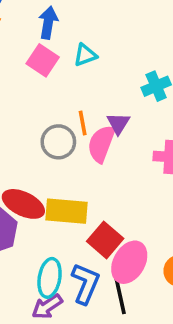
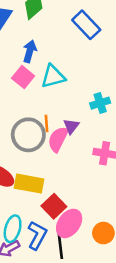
cyan triangle: (85, 55) -> (53, 76), size x1.5
gray circle: (58, 142) -> (28, 135), size x1.4

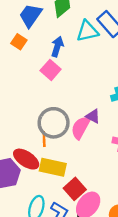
cyan triangle: (53, 76) -> (87, 31), moved
orange line: (46, 123) -> (44, 139), moved
purple triangle: (71, 126) -> (93, 116), turned -42

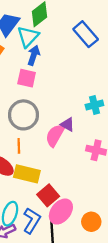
cyan triangle: (87, 31) -> (28, 37), moved, turned -35
pink square: (51, 70) -> (27, 78), turned -30
gray circle: (54, 123) -> (23, 115), moved

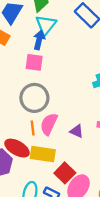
cyan triangle: (28, 37) -> (46, 25), moved
purple triangle: (67, 124) -> (77, 131), moved
pink semicircle: (55, 135) -> (49, 124), moved

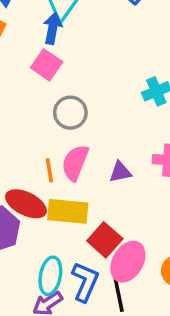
pink square: (34, 62) -> (47, 65), turned 30
gray circle: (34, 98) -> (70, 113), moved, size x0.7
purple triangle: (77, 131) -> (120, 172), turned -32

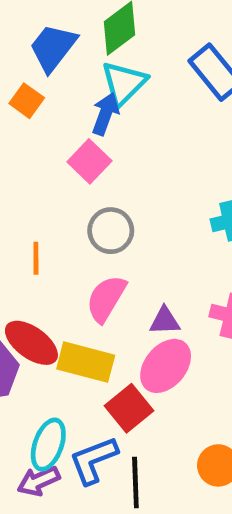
orange line: (49, 170) -> (36, 258), moved
pink ellipse: (128, 262) -> (166, 366), moved
blue L-shape: (85, 282) -> (93, 460), turned -144

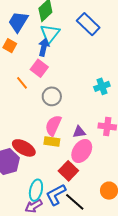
orange line: (36, 258) -> (22, 83), moved, turned -32
yellow rectangle: (86, 362) -> (52, 141), moved, size x0.7
black line: (135, 483) -> (75, 202), turned -40

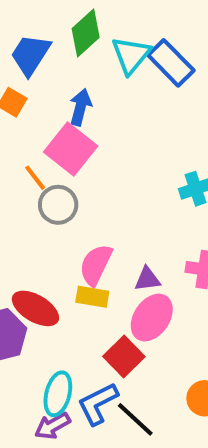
cyan triangle: (50, 33) -> (131, 55), moved
pink square: (39, 68) -> (71, 149), size x1.4
gray circle: (52, 96) -> (58, 205), moved

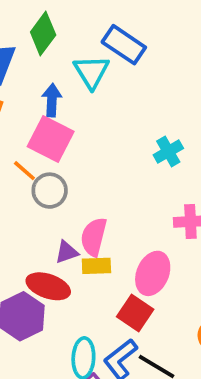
cyan triangle: (131, 55) -> (91, 72), moved
purple triangle: (147, 279) -> (67, 252), moved

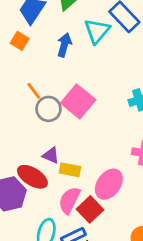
pink square: (51, 139) -> (78, 101), moved
pink semicircle: (94, 237) -> (69, 200), moved
purple triangle: (67, 252) -> (51, 155), turned 30

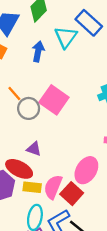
yellow rectangle: (70, 170) -> (32, 187), moved

